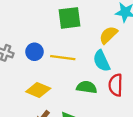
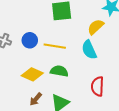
red semicircle: (116, 85) -> (97, 86), moved
green semicircle: (87, 87) -> (59, 71), moved

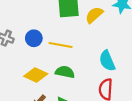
yellow semicircle: (96, 27) -> (94, 15), moved
cyan semicircle: (89, 50) -> (107, 61), moved

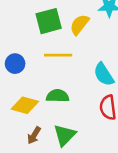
yellow line: (61, 45) -> (58, 55), moved

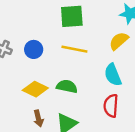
yellow semicircle: (79, 25) -> (119, 41), moved
brown arrow: (34, 135) -> (38, 118), turned -56

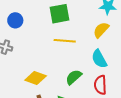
blue circle: (34, 49) -> (15, 20), moved
green semicircle: (67, 86) -> (74, 77), moved, turned -48

